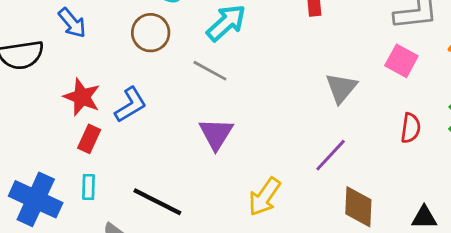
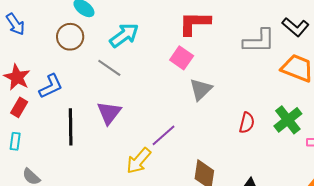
pink square: (401, 61) -> (182, 58), moved
purple line: (331, 155) -> (163, 135), moved
black line: (157, 202) -> (71, 127), moved, turned 57

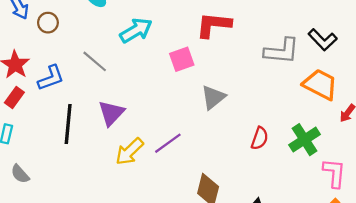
brown circle: (70, 37) -> (48, 23), moved, size x0.7
pink square: (182, 58) -> (182, 59), moved, turned 30
gray line: (109, 68) -> (95, 61), moved
yellow arrow: (139, 161) -> (129, 152), moved

